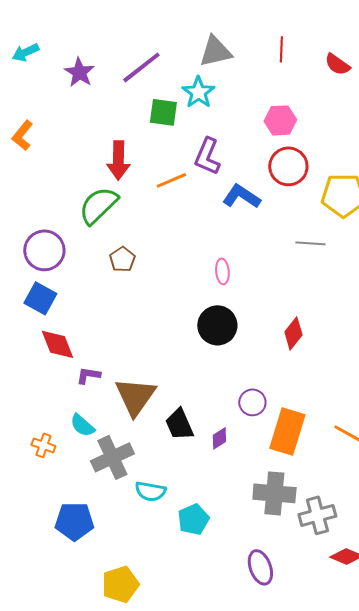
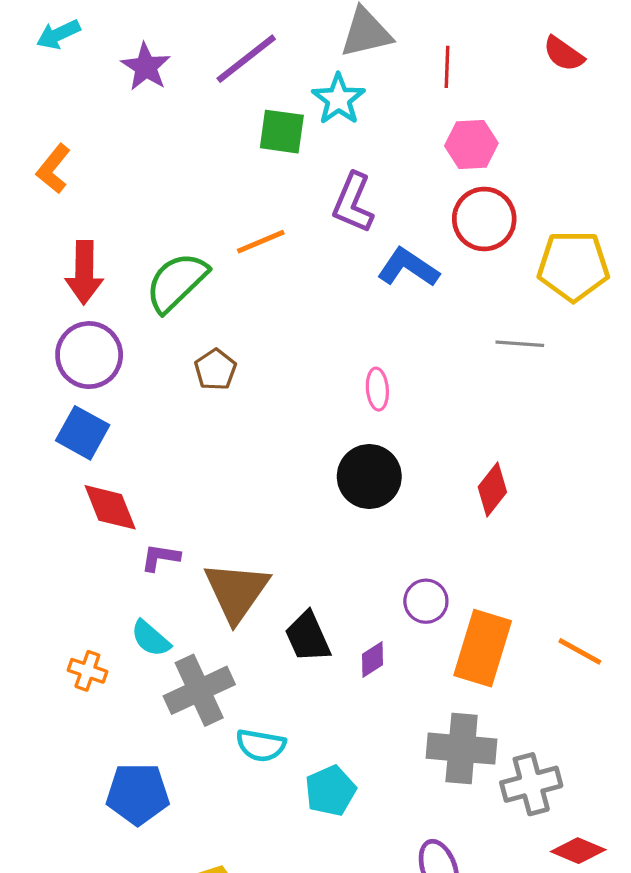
red line: (281, 49) -> (447, 67), moved
red arrow: (118, 160) -> (84, 272), moved
orange line: (171, 180) -> (261, 242), moved

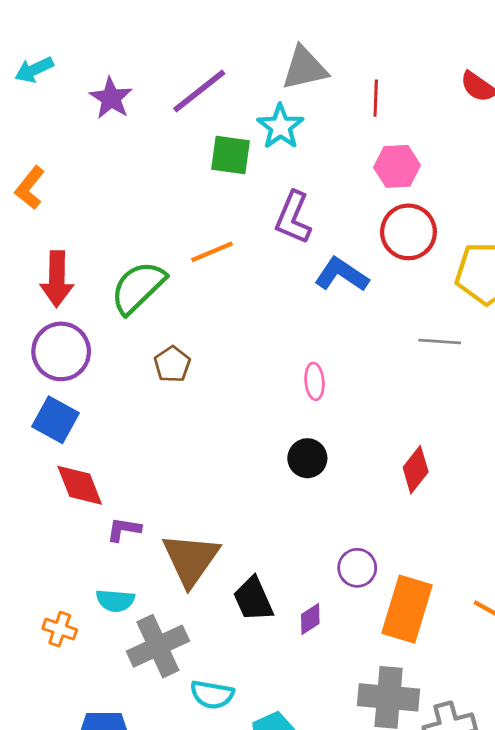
black circle: (369, 477) -> (307, 458), size x0.7
cyan semicircle: (151, 638) -> (115, 601), turned -36

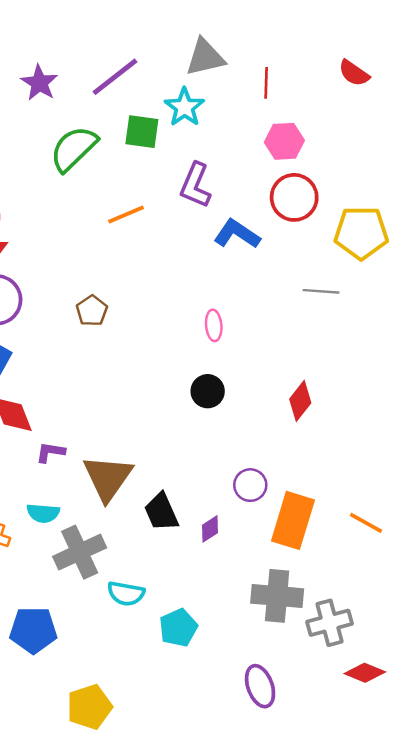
green semicircle: (138, 287) -> (74, 149), moved

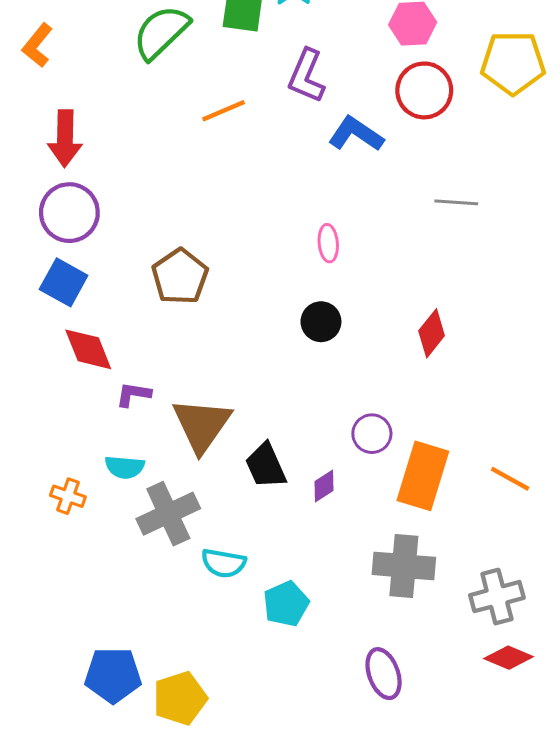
yellow pentagon: (361, 233) -> (513, 63), moved
brown pentagon: (92, 311) -> (180, 277), moved, size x1.5
gray cross: (329, 623) -> (497, 597), moved
blue pentagon: (33, 630) -> (113, 675), moved

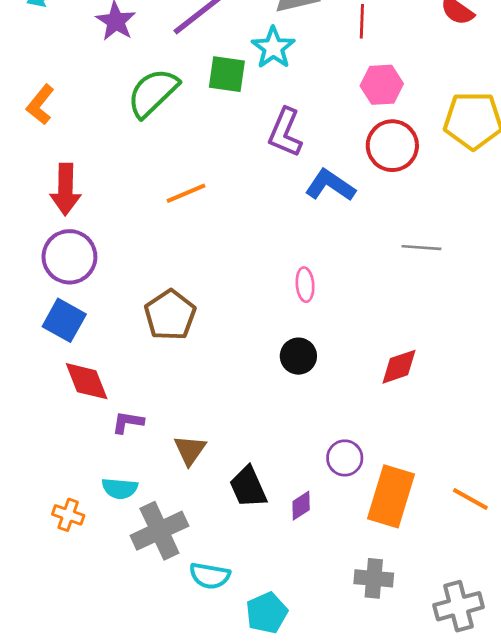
orange line: (224, 111) -> (186, 193), moved
red diamond: (432, 333) -> (399, 367), turned 33
brown triangle: (202, 425) -> (190, 450), size x0.6
gray cross: (404, 566) -> (374, 578), size x0.7

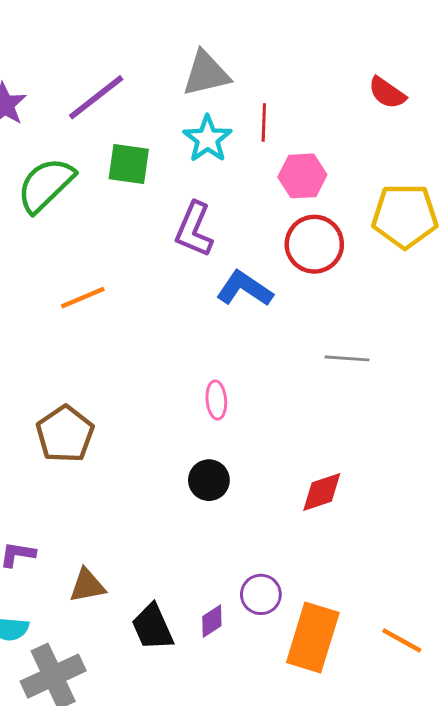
red line: (362, 21) -> (264, 123), moved
cyan star: (273, 48) -> (207, 139), moved
brown triangle: (190, 450) -> (87, 586), turned 44
purple diamond: (301, 506) -> (212, 621), moved

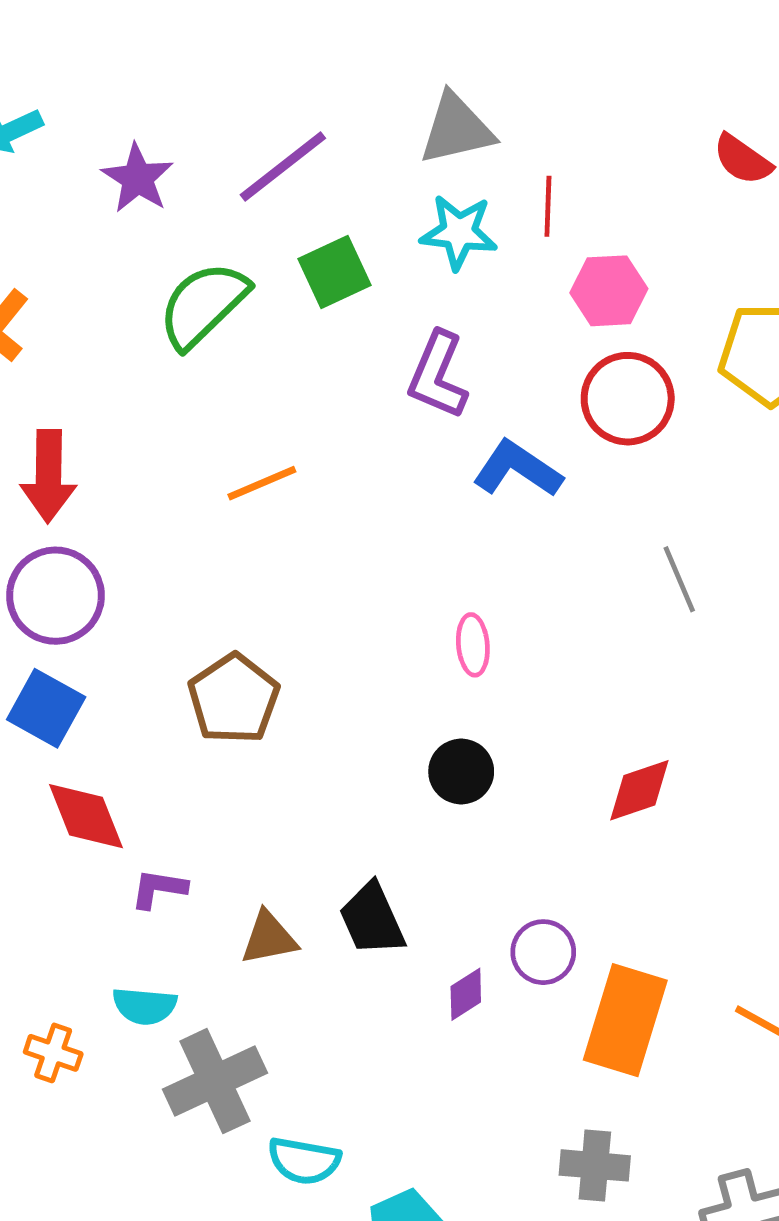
cyan star: (207, 139) -> (459, 232), turned -30
green square: (129, 164) -> (335, 272), turned -33
gray line: (347, 358) -> (679, 579), turned 63
black trapezoid: (153, 627) -> (372, 919), moved

